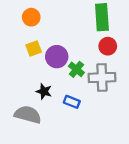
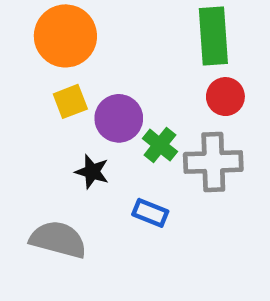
orange circle: (31, 17) -> (65, 36), size x1.6
black star: (44, 91) -> (92, 172), moved

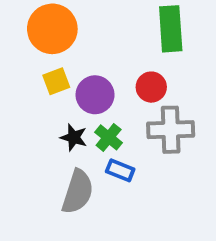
red circle: (225, 97) -> (151, 87), moved
green cross: (160, 145) -> (109, 137), moved
gray semicircle: (58, 240) -> (78, 192), moved, turned 93

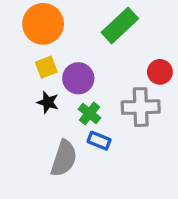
green rectangle: (171, 29) -> (120, 25), moved, turned 51
red circle: (151, 87) -> (160, 72), moved
black star: (74, 137) -> (48, 102), moved

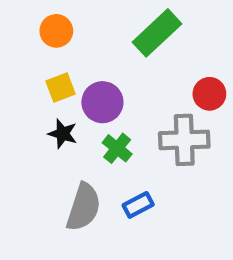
orange circle: (43, 24) -> (56, 31), size x0.6
blue rectangle: (99, 141) -> (138, 205), moved, turned -50

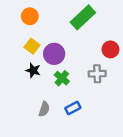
yellow square: (61, 88) -> (32, 46), turned -32
gray cross: (184, 140) -> (97, 74), size x0.7
gray semicircle: (84, 207) -> (44, 109), size x0.6

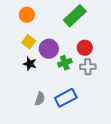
red circle: (110, 49) -> (85, 48), moved
green cross: (62, 78) -> (65, 63), moved, turned 32
blue rectangle: (73, 108) -> (66, 98), size x1.5

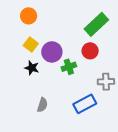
green rectangle: (75, 16) -> (96, 24), moved
gray cross: (88, 67) -> (106, 82), moved
blue rectangle: (66, 98) -> (85, 104), moved

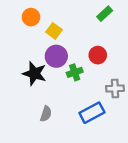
green rectangle: (96, 24) -> (105, 14), moved, size x0.6
yellow square: (31, 45) -> (54, 31), moved
black star: (32, 68) -> (34, 74), size x1.5

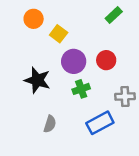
purple circle: (56, 56) -> (74, 61), moved
green cross: (75, 72) -> (81, 89), moved

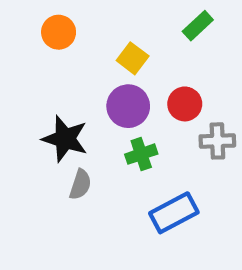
yellow square: (59, 34) -> (133, 58), moved
gray cross: (125, 96) -> (217, 141), moved
gray semicircle: (50, 124) -> (80, 184), moved

